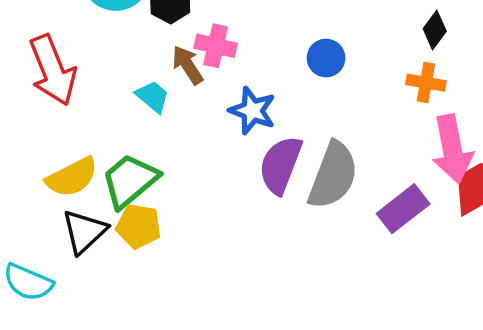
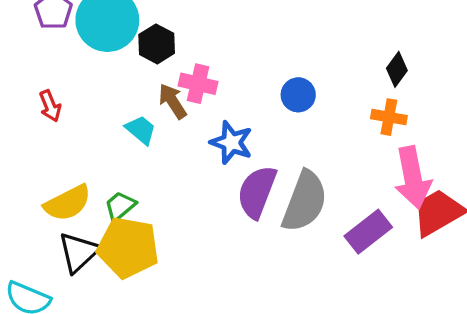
red arrow: (53, 70) -> (50, 106), size x0.5
green trapezoid: (130, 181) -> (120, 206), size x0.6
yellow pentagon: (139, 226) -> (128, 248), size x1.5

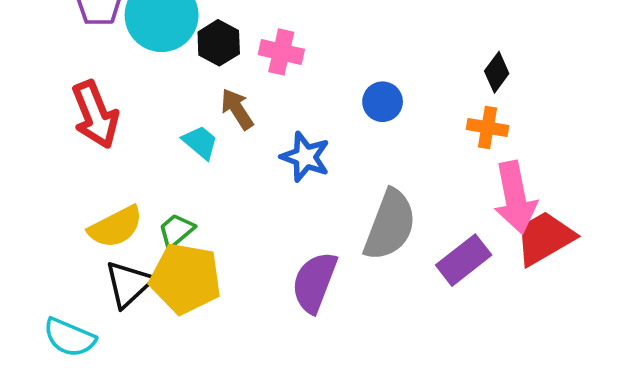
pink cross: (198, 84) -> (281, 52), moved
red arrow: (50, 106) -> (95, 115), size x1.8
purple semicircle: (257, 192) -> (314, 282), moved

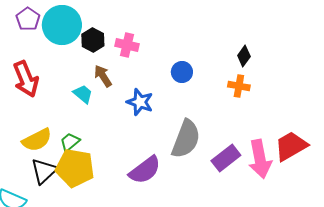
pink arrow: (515, 197) -> (260, 159), moved
red trapezoid: (545, 238) -> (291, 146), moved
purple semicircle: (314, 282) -> (145, 170), turned -148

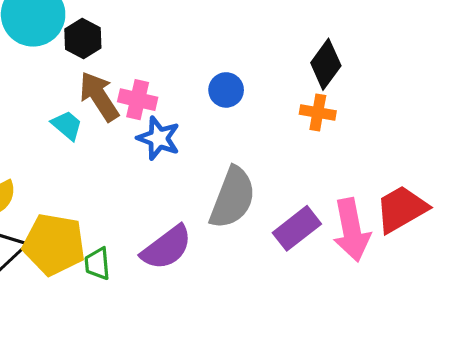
pink cross: (127, 45) -> (138, 100), moved
black diamond: (244, 56) -> (326, 64), size x1.4
brown arrow: (103, 76) -> (99, 96), size x1.4
green trapezoid: (70, 142) -> (97, 264), moved, turned -55

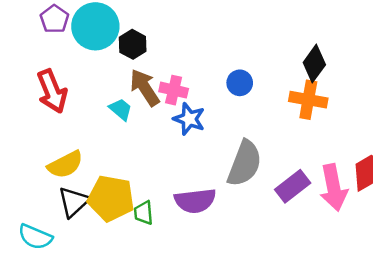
orange cross: (318, 112) -> (308, 100), size x1.4
purple semicircle: (167, 248) -> (195, 201), turned 30

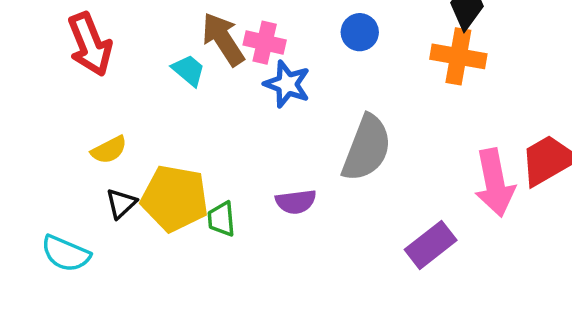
yellow semicircle: (65, 165) -> (109, 150), size x0.7
purple rectangle: (293, 186) -> (431, 245), moved
purple semicircle: (195, 201) -> (296, 202), size x0.7
black triangle: (74, 202) -> (121, 203), size x0.7

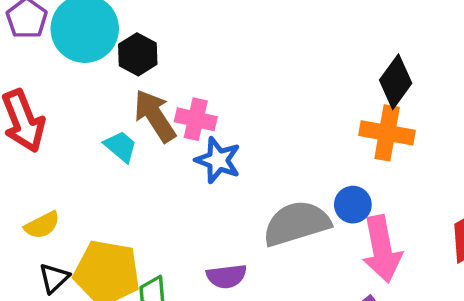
blue circle: (360, 32) -> (353, 205), moved
gray semicircle: (367, 148) -> (296, 223), turned -128
pink arrow: (495, 183) -> (382, 249), moved

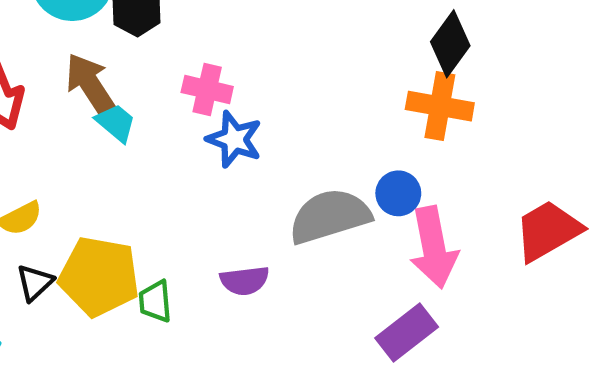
brown arrow: (155, 116) -> (91, 85), moved

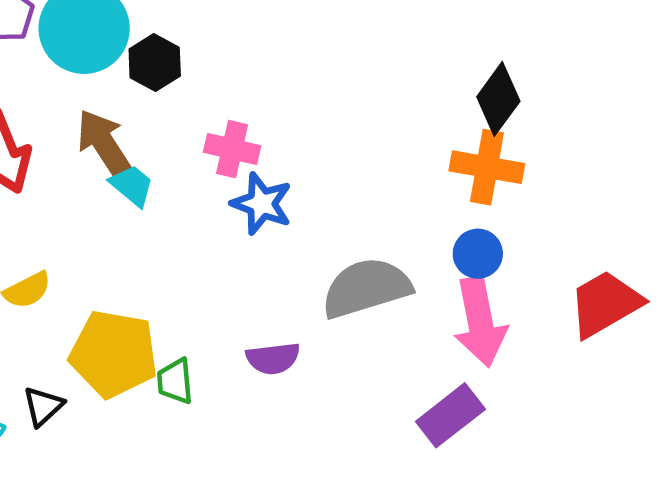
blue circle: (398, 193) -> (478, 254), moved
black triangle: (35, 283) -> (43, 406), moved

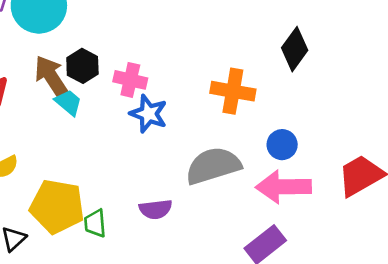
black hexagon: (155, 63) -> (82, 66), moved
orange cross: (487, 167) -> (233, 91), moved
pink arrow: (480, 322) -> (284, 187), turned 100

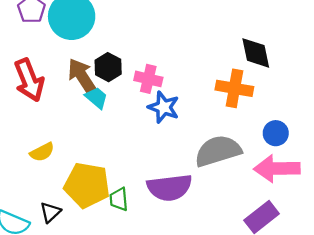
black diamond: (295, 49) -> (256, 53), moved, turned -48
purple semicircle: (156, 209) -> (170, 187), size x1.6

